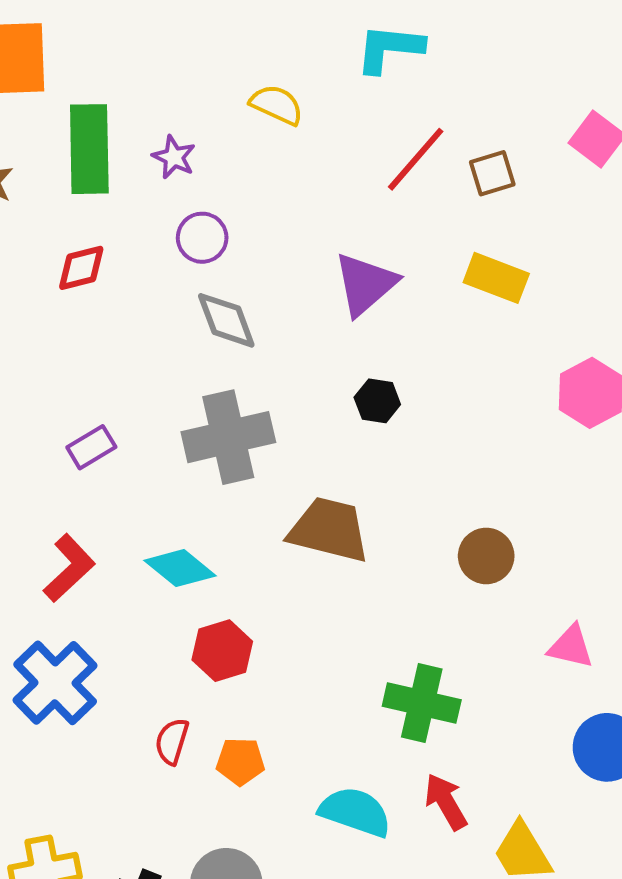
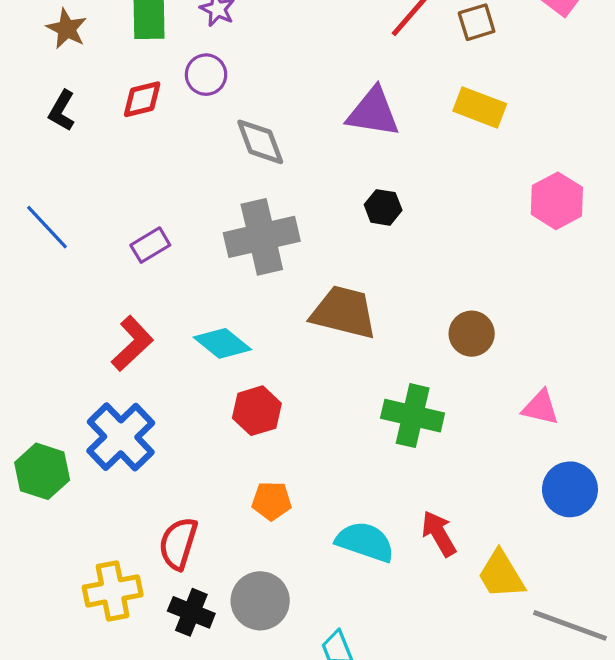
purple circle: (202, 238) -> (206, 75), moved
purple triangle: (365, 284) -> (373, 112), turned 50
green cross: (422, 703) -> (413, 416), moved
red semicircle: (172, 741) -> (178, 543), moved, size x1.4

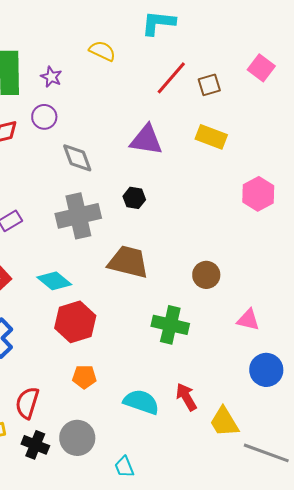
black hexagon: (383, 207) -> (134, 198), moved
red hexagon: (257, 411) -> (75, 322), size x1.4

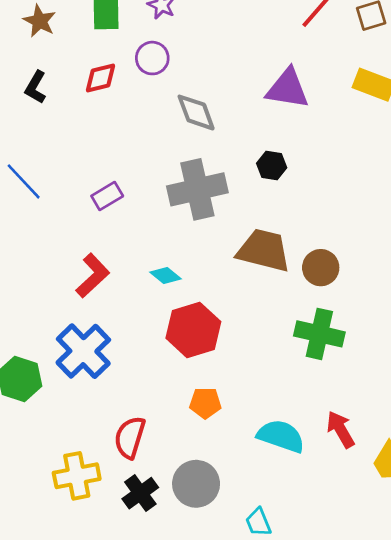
brown circle: (206, 275) -> (321, 268), moved
cyan diamond: (54, 281) -> (166, 276), size x0.7
black cross: (35, 445) -> (140, 493), turned 32

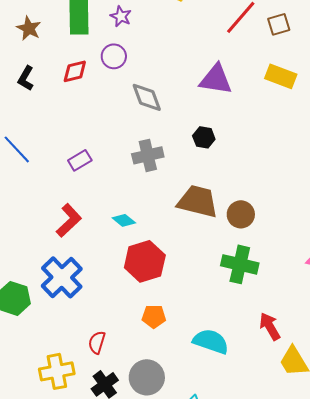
gray cross: (197, 189) -> (148, 155), size x0.7
red arrow: (341, 429) -> (270, 326), moved
red semicircle: (130, 437) -> (97, 342), size x0.7

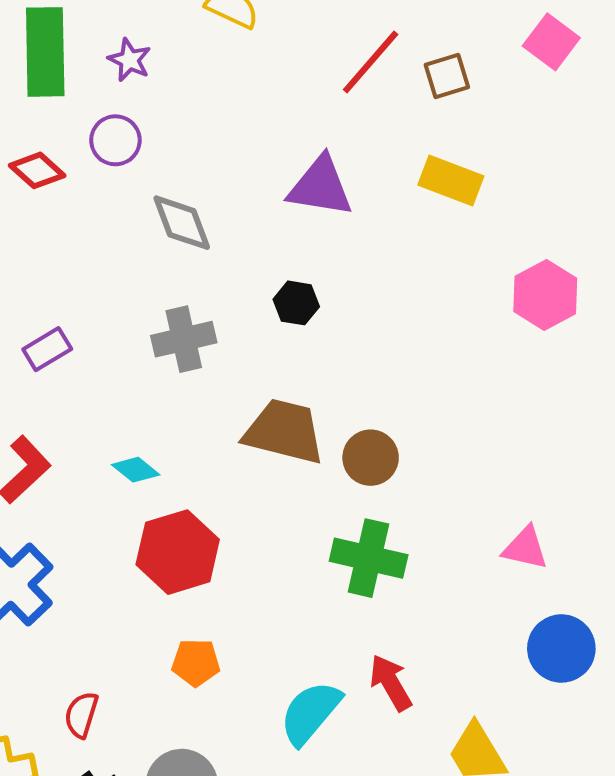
red diamond: (75, 71) -> (37, 170), turned 56
red arrow: (270, 326) -> (391, 683), moved
cyan semicircle: (211, 341) -> (310, 713), turned -69

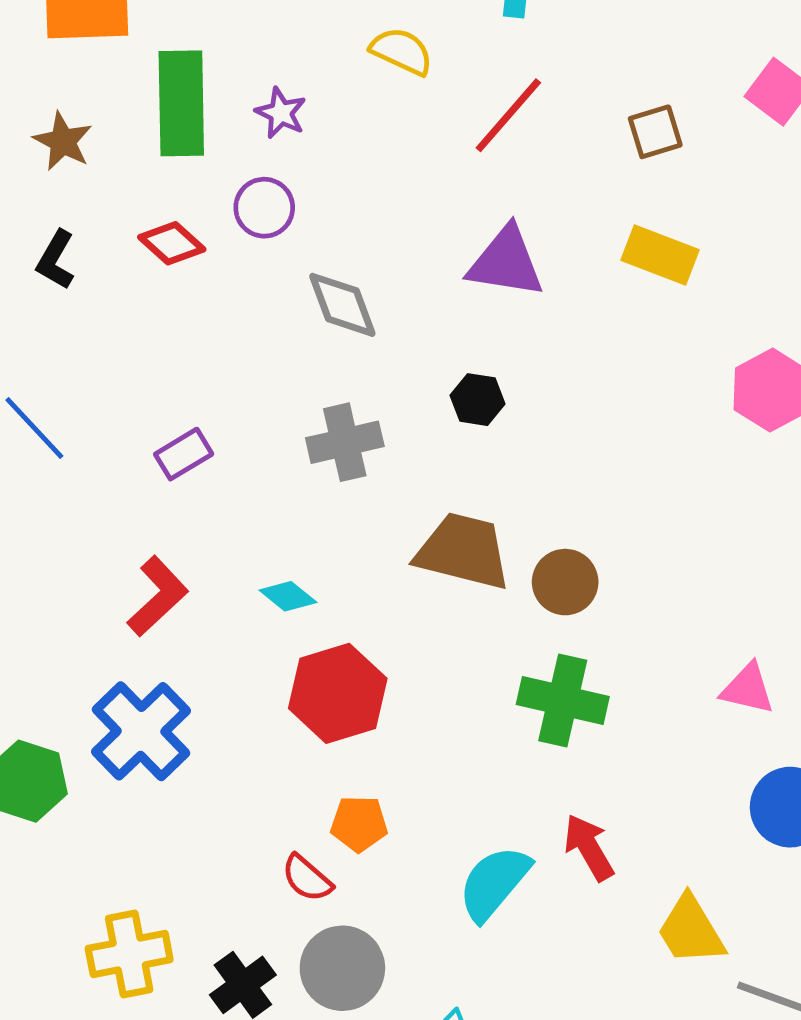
red line: (371, 62) -> (508, 115), moved
red semicircle: (81, 715) -> (307, 878), moved, turned -66

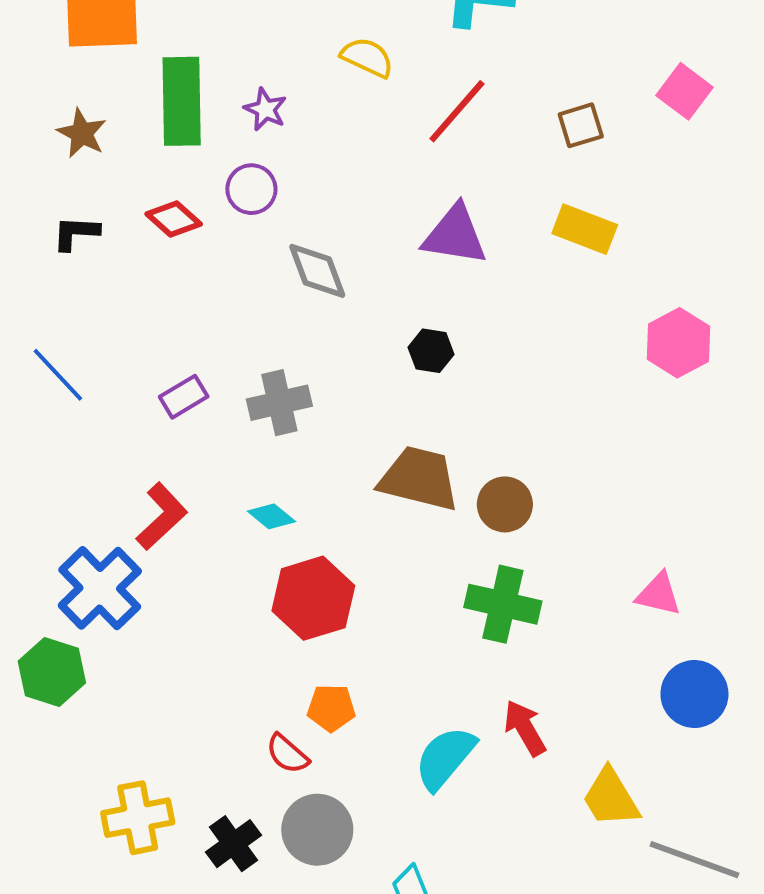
black L-shape: (56, 260) -> (76, 233), turned 63
gray cross: (345, 442) -> (279, 403), moved
blue cross: (141, 731) -> (100, 588), moved

